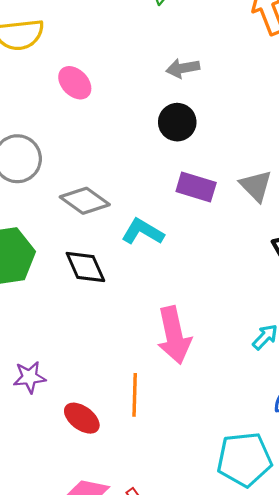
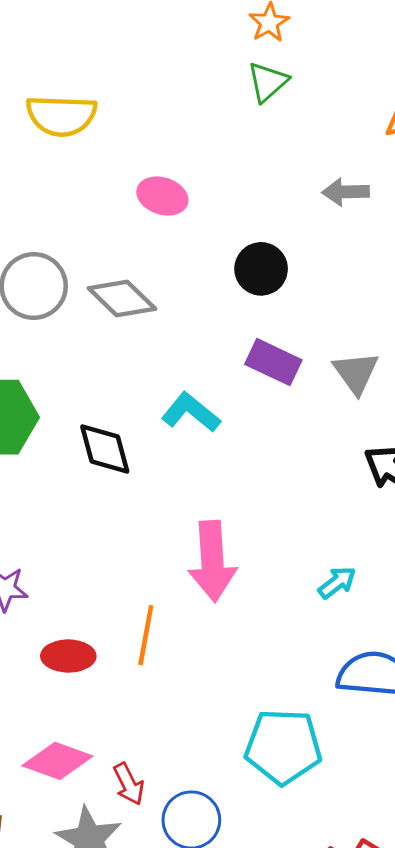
gray arrow: (183, 68) -> (346, 192), moved
pink ellipse: (75, 83) -> (162, 196), moved, turned -36
gray diamond: (85, 201) -> (122, 299), moved
red ellipse: (82, 418) -> (68, 656), turned -45

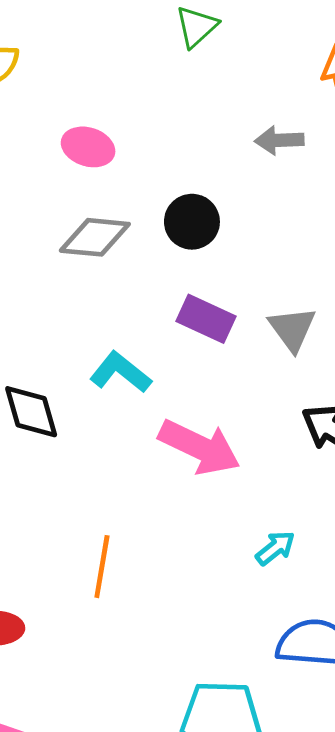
gray diamond: (122, 299) -> (95, 237), moved, turned -38
pink arrow: (212, 561) -> (199, 447), moved, turned -60
orange line: (146, 635) -> (102, 567), moved

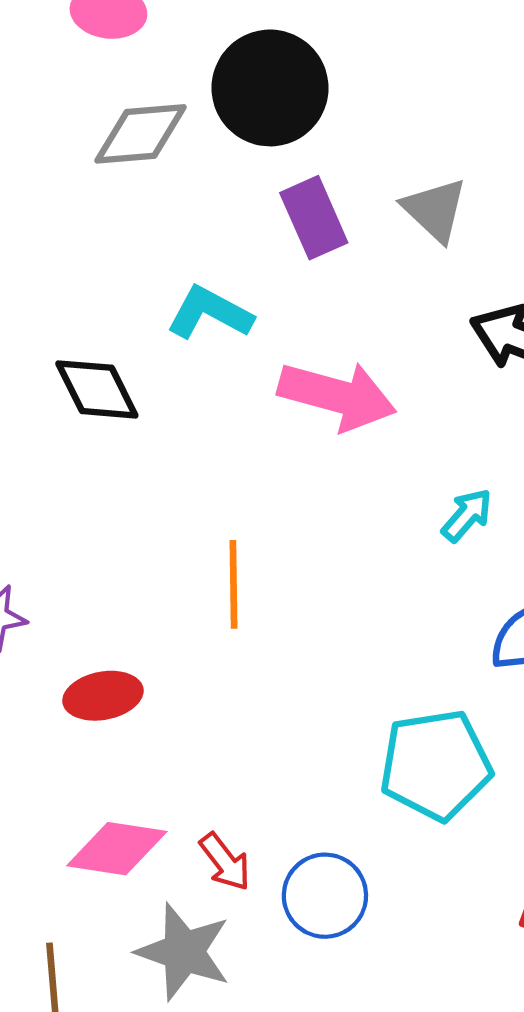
black circle: (192, 222) -> (270, 88), size x1.5
purple rectangle: (206, 319) -> (314, 218), turned 52

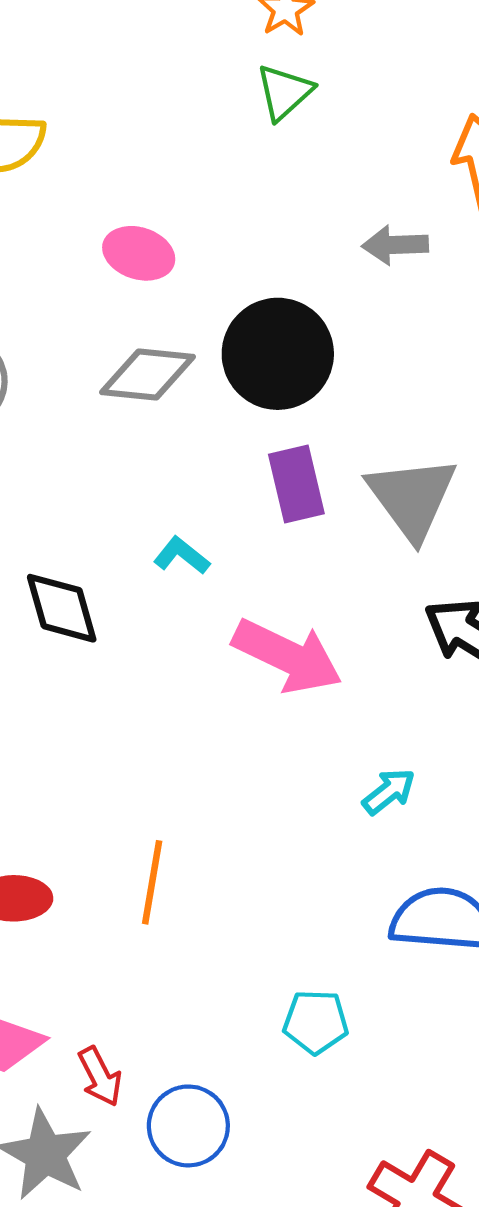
gray triangle: (435, 210) -> (412, 498), size x1.4
cyan L-shape: (210, 313) -> (182, 556), size x0.7
orange line: (233, 584) -> (152, 882), moved
cyan pentagon: (436, 765) -> (316, 1022), size x0.6

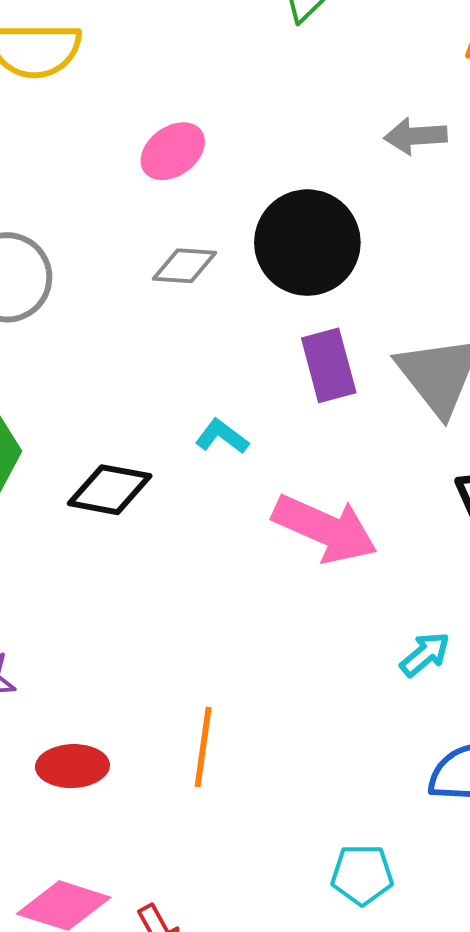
pink ellipse: (139, 253) -> (173, 151), turned -52
gray diamond: (148, 375) -> (184, 266), size x0.7
black diamond: (62, 608) -> (110, 490), turned -62

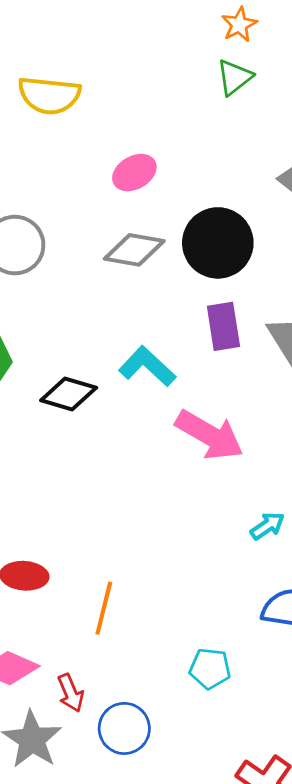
gray diamond: (184, 266) -> (134, 250), size x1.4
cyan L-shape: (222, 436) -> (147, 366), size x1.6
orange line: (203, 747) -> (104, 608), moved

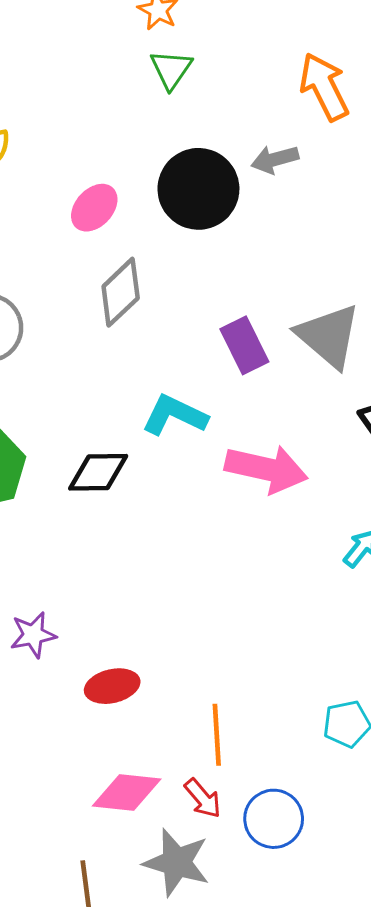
black circle: (218, 243) -> (198, 189), moved
gray diamond: (134, 250) -> (121, 292), turned -36
orange line: (104, 608) -> (217, 735), moved

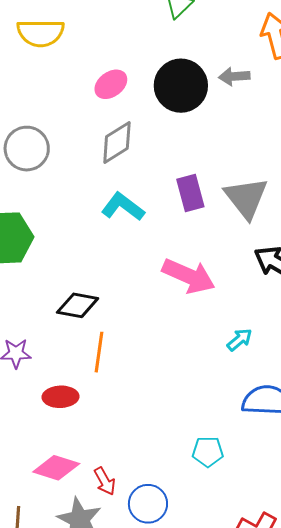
cyan L-shape: (175, 415) -> (123, 207), moved
black diamond: (98, 472) -> (78, 305), moved
orange line: (217, 735) -> (99, 352), moved

